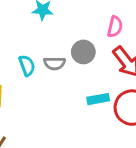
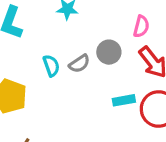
gray semicircle: (54, 63) -> (79, 64), turned -35

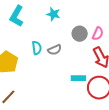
gray circle: (109, 52) -> (80, 34), moved

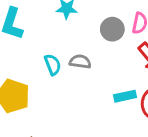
gray semicircle: (55, 50) -> (80, 62), turned -136

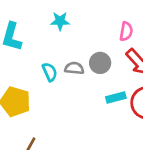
gray circle: (112, 29) -> (100, 63), moved

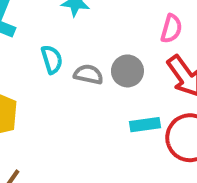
cyan semicircle: (50, 72) -> (52, 59), moved

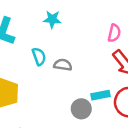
gray circle: (127, 71) -> (81, 109), moved

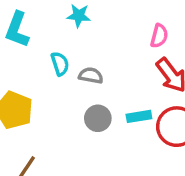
gray circle: (81, 109) -> (98, 118), moved

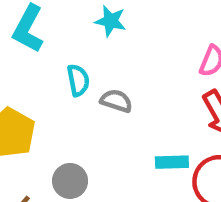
gray circle: (98, 118) -> (70, 181), moved

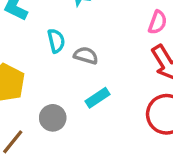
cyan rectangle: (172, 162) -> (97, 98), moved, turned -30

